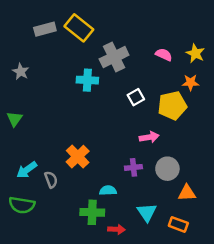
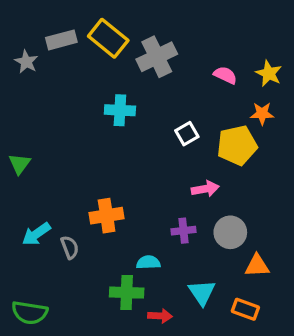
gray cross: (114, 57) -> (157, 57), moved
gray star: (21, 72) -> (26, 62), moved
orange cross: (78, 157) -> (107, 216), turned 35
green semicircle: (22, 205) -> (30, 313), moved

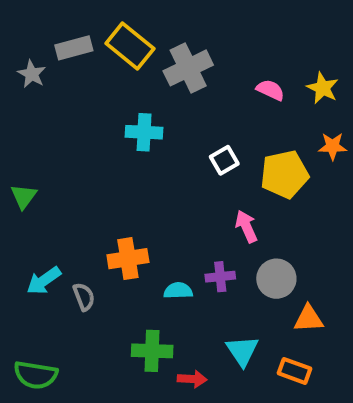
orange star: (262, 114) -> (333, 146), moved
pink arrow: (205, 189) -> (246, 226), turned -104
cyan semicircle: (148, 262) -> (178, 291), moved

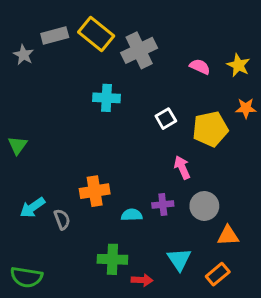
orange rectangle: (294, 371) -> (218, 274), turned -60

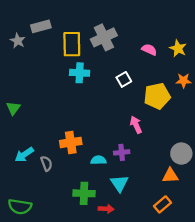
yellow rectangle: (96, 34) -> (72, 44), moved, turned 50
white square: (166, 119) -> (124, 79), moved
gray circle: (204, 206) -> (181, 154), moved
cyan triangle: (179, 259) -> (119, 183), moved

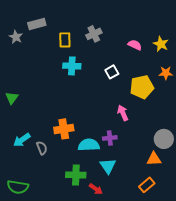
gray cross: (104, 37) -> (94, 34), size x0.7
yellow rectangle: (72, 44) -> (65, 40), size x0.7
cyan semicircle: (98, 160) -> (89, 145), size x1.5
red arrow: (106, 209) -> (96, 189), turned 32

